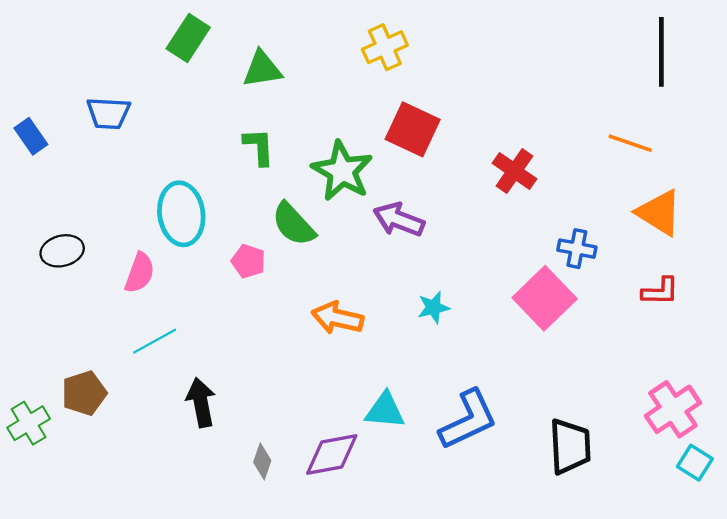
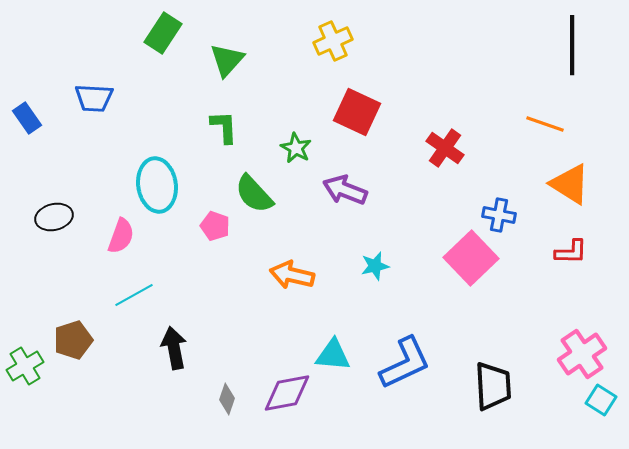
green triangle: (262, 69) -> (227, 60), turned -39
green star: (342, 171) -> (296, 148), size x0.6

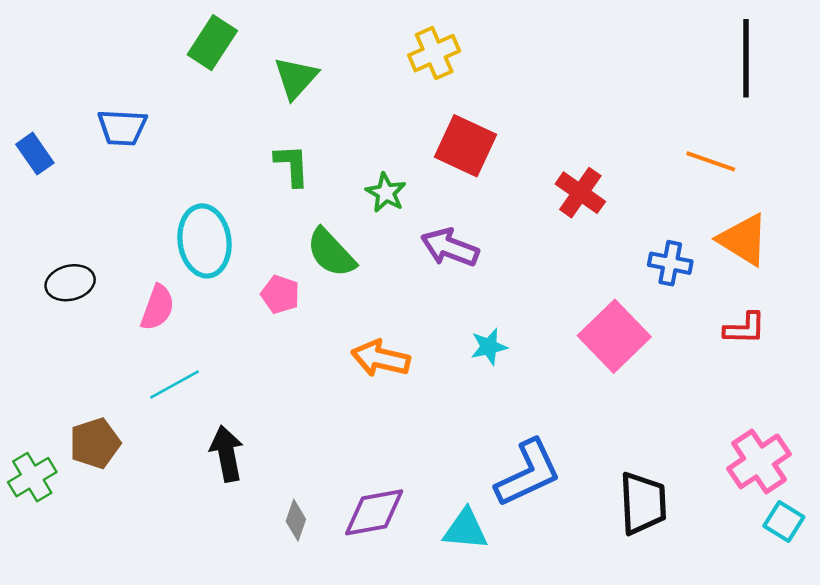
blue cross: (499, 215) -> (670, 263), moved
cyan triangle: (333, 355) -> (465, 529), moved

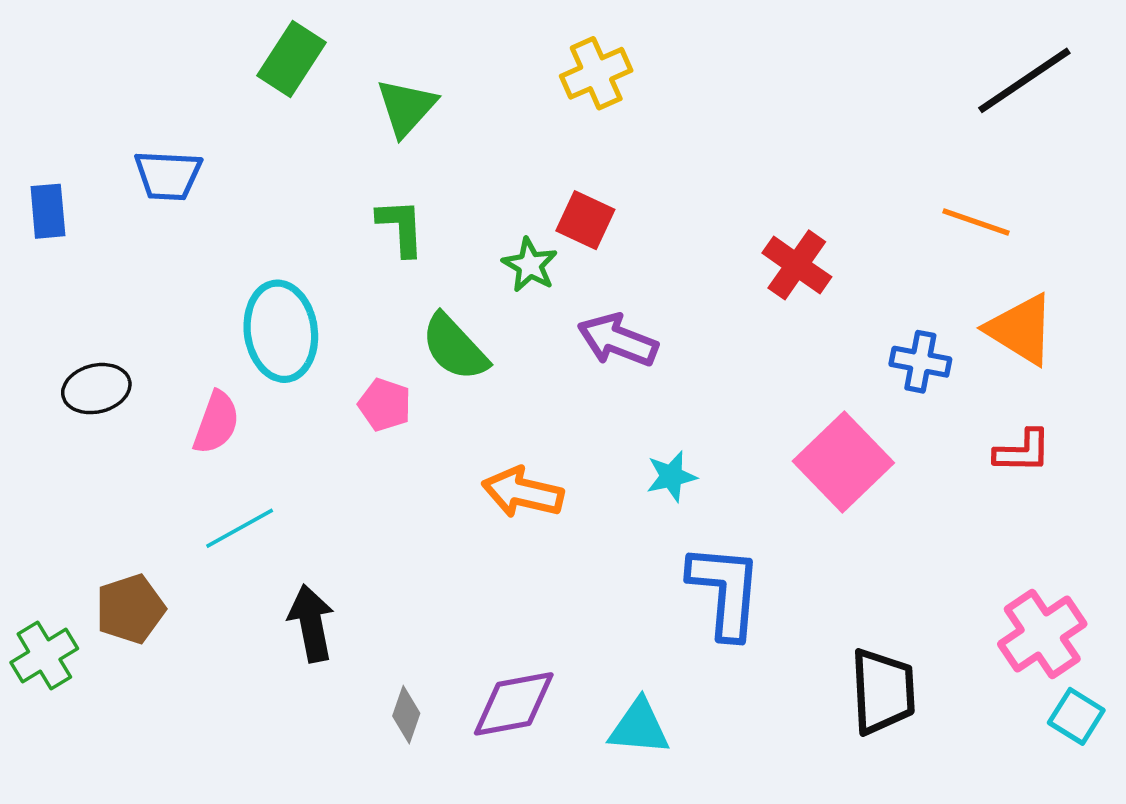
black line: (746, 58) -> (1024, 80), turned 56
red square: (465, 146) -> (585, 220), moved, size x0.7
blue rectangle: (35, 154) -> (48, 211), turned 30
blue L-shape: (528, 473) -> (725, 591), moved, turned -60

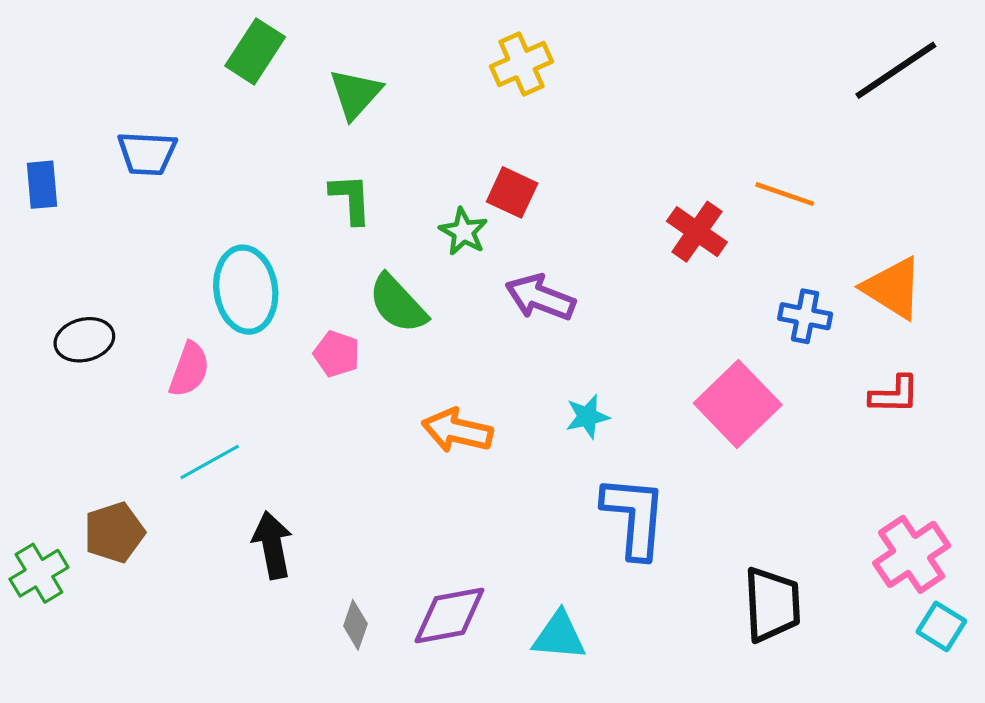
orange line: (976, 222) -> (785, 194), moved

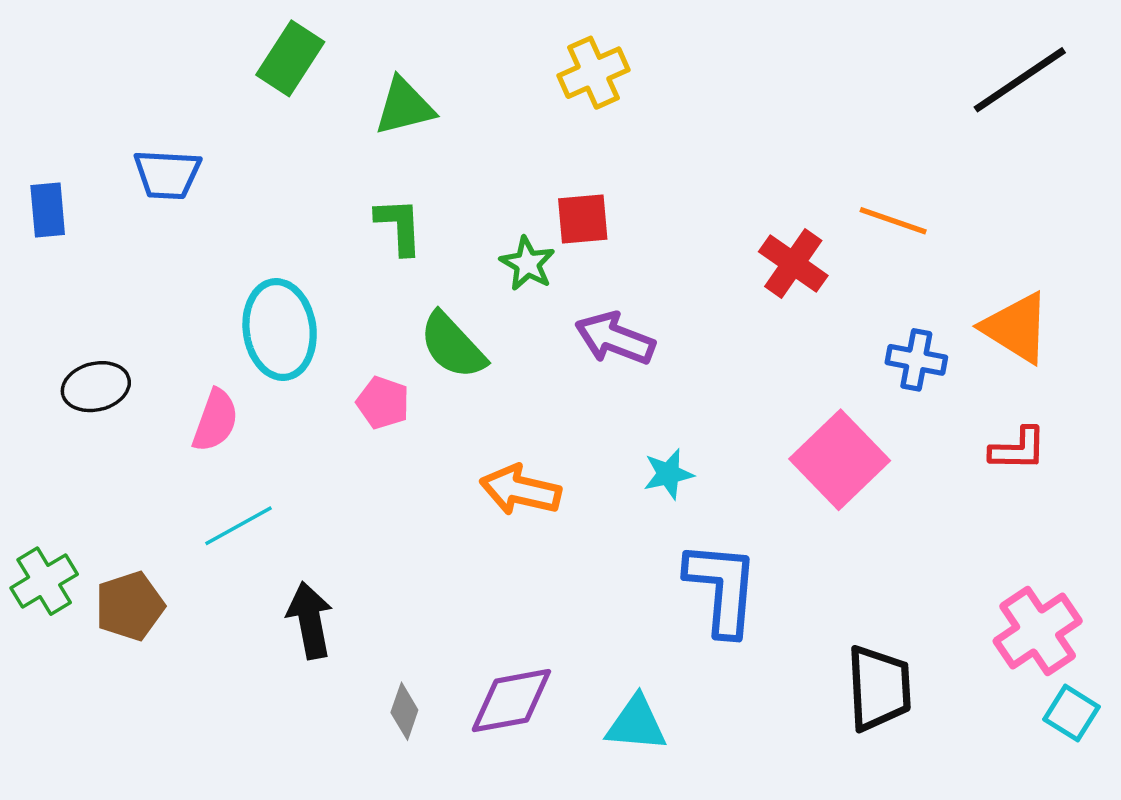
green triangle: (355, 94) -> (404, 107), turned 34
red square: (512, 192) -> (583, 219), turned -30
green cross: (39, 573) -> (44, 581), moved

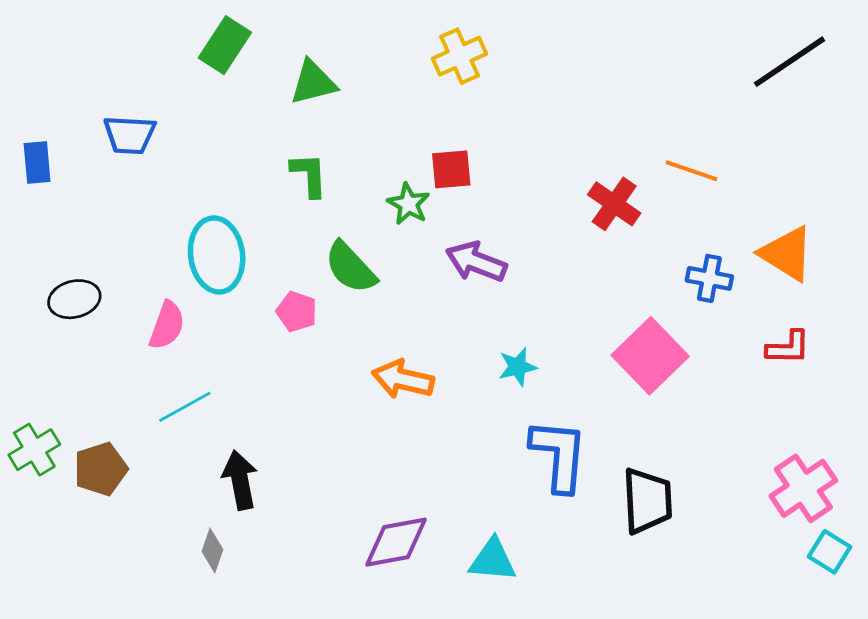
black trapezoid: (879, 688) -> (647, 501), moved
gray diamond: (404, 711) -> (212, 550), moved

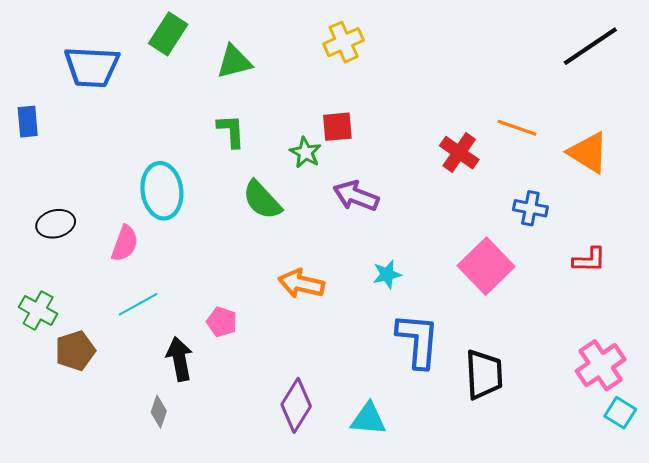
blue trapezoid: (130, 135) -> (92, 67), moved, size x1.4
orange triangle: (787, 254) -> (588, 153), moved
pink pentagon: (297, 312) -> (222, 322), moved
green cross: (34, 450) -> (38, 310), moved, turned -30
purple diamond: (396, 542) -> (296, 405), turned -48

